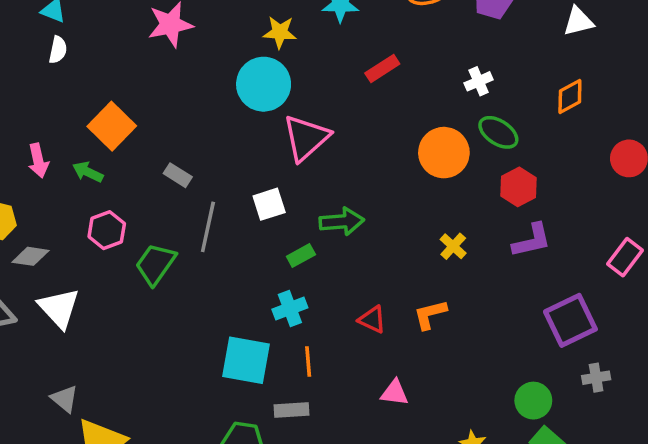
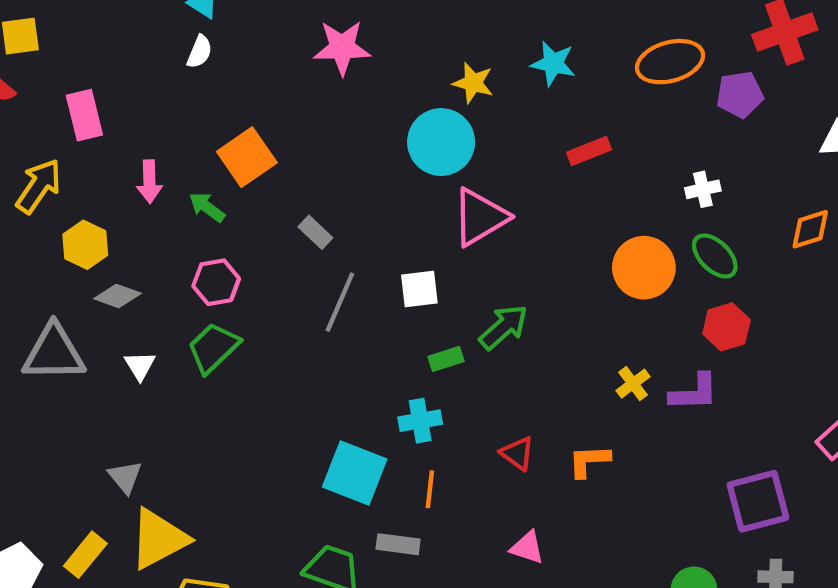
green arrow: (342, 221) -> (504, 327), turned -48
purple L-shape: (532, 240) -> (694, 392), moved
green trapezoid: (155, 264) -> (213, 348), moved
white triangle: (59, 308) -> (140, 366), size x0.6

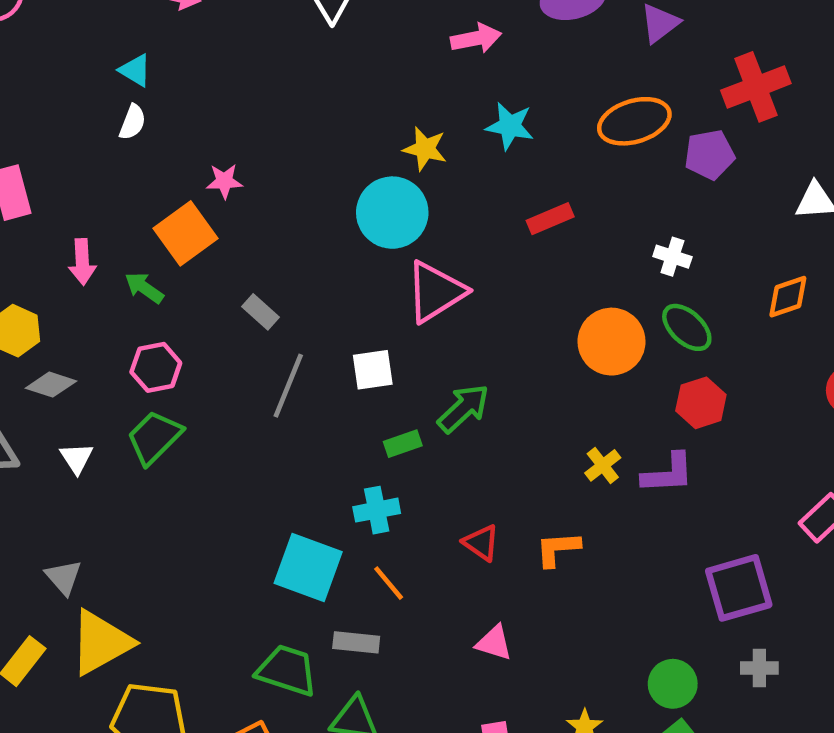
pink star: (342, 48) -> (224, 181), moved, size x0.6
white cross: (703, 189) -> (672, 257), turned 32
orange line: (430, 489) -> (389, 583), turned -45

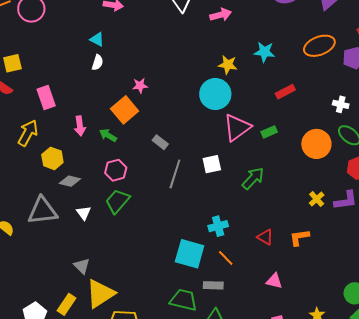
pink arrow: (476, 38) -> (221, 15), moved
green rectangle: (403, 444) -> (269, 132), moved

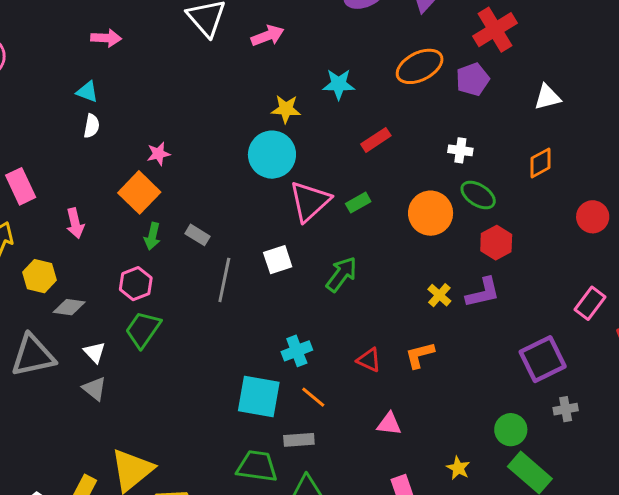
green arrow: (108, 135) -> (152, 236), moved, turned -102
gray triangle: (82, 266) -> (95, 389), moved

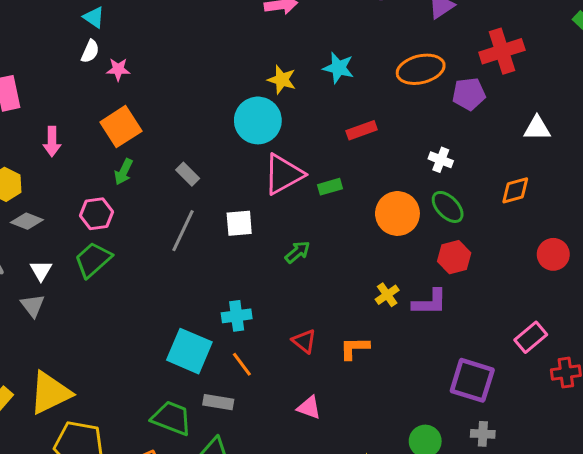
pink star: (159, 154) -> (118, 69), moved
gray rectangle: (198, 235) -> (188, 174), moved
green arrow: (342, 274) -> (297, 252), size x0.7
purple square: (543, 359) -> (472, 380), turned 30

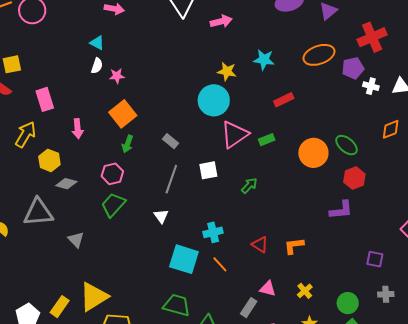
white cross: (441, 160) -> (371, 86), moved
white triangle: (41, 271) -> (161, 216), moved
yellow cross: (387, 295) -> (305, 291), moved
purple square: (472, 380) -> (375, 259), size x0.6
gray rectangle: (218, 402) -> (249, 308), moved, turned -60

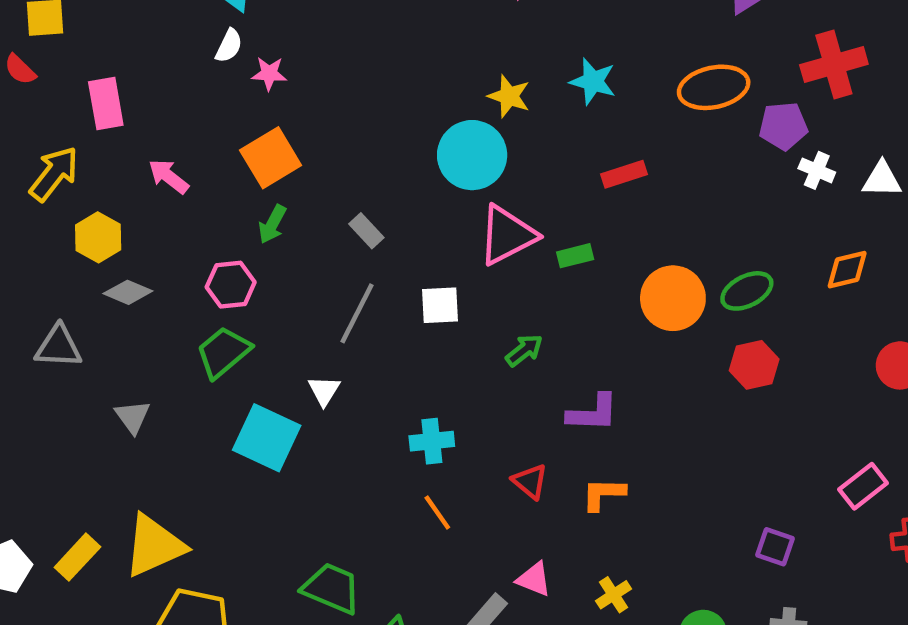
pink arrow: (78, 129) -> (169, 176), turned 126
green ellipse: (347, 145) -> (747, 291), turned -75
purple L-shape: (341, 210) -> (593, 413), moved
gray triangle: (38, 212) -> (58, 347), size x0.7
cyan square: (184, 259) -> (267, 438), moved

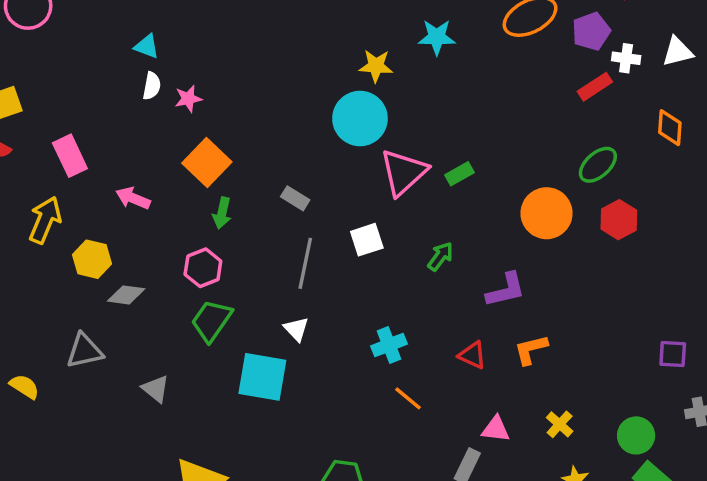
red rectangle: (624, 174) -> (595, 87), moved
orange diamond: (847, 270) -> (670, 128), turned -57
orange circle: (673, 298) -> (547, 213), moved

